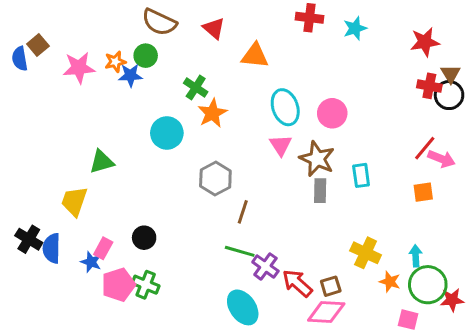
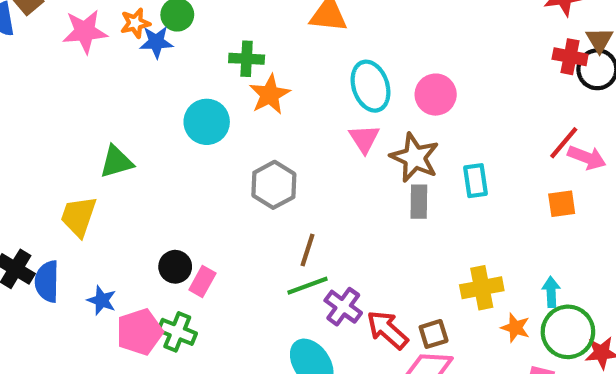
green cross: (196, 87) -> (247, 59), turned -30
brown line: (243, 212) -> (307, 250), moved
pink rectangle: (103, 248) -> (202, 281), moved
green line: (240, 251) -> (307, 286), turned -36
yellow cross: (366, 253) -> (482, 288), turned -36

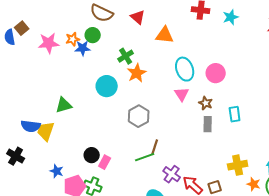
green cross: (247, 59) -> (126, 56), turned -35
brown star: (415, 158) -> (206, 103), size x0.6
blue semicircle: (47, 281) -> (31, 126), moved, turned -84
green line: (307, 286) -> (145, 157), moved

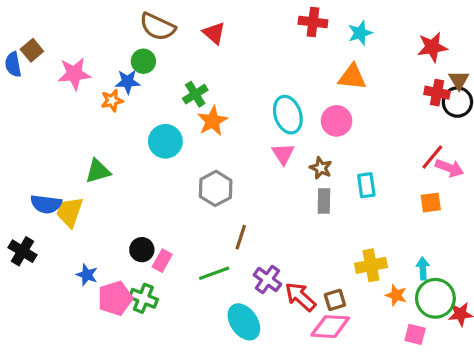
orange triangle: (165, 35) -> (352, 77), moved
orange star: (73, 39) -> (112, 100), moved
green line: (145, 157) -> (214, 273), moved

